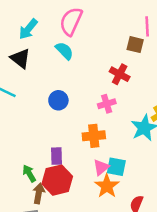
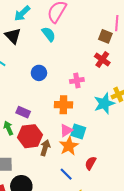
red cross: (120, 74) -> (102, 59), moved
purple rectangle: (56, 156) -> (23, 112), moved, turned -72
brown arrow: (39, 193) -> (45, 148), moved

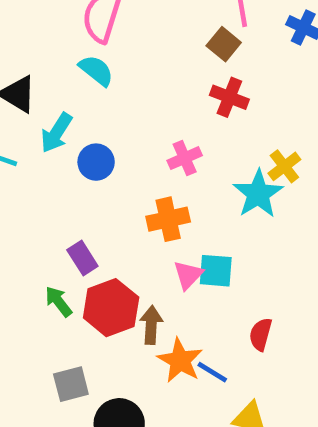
cyan arrow: (22, 13) -> (56, 133), moved
brown square: (105, 36) -> (224, 44), turned 32
purple rectangle: (23, 112) -> (82, 258), turned 48
orange star: (69, 146) -> (180, 361), moved

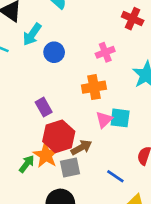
green arrow: (58, 301) -> (27, 164), moved, turned 72
brown arrow: (151, 325) -> (81, 147), turned 55
orange star: (180, 361) -> (46, 155), moved
gray square: (71, 384) -> (70, 167), moved

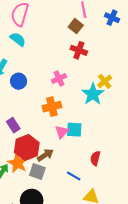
gray square: (70, 167) -> (37, 172), turned 35

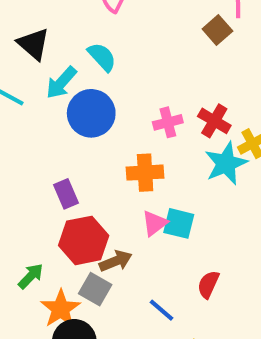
cyan semicircle: (18, 39) -> (102, 57), moved
red cross: (79, 50) -> (214, 121), moved
blue circle: (19, 81) -> (91, 113), size x1.5
orange star: (18, 163) -> (61, 309), moved

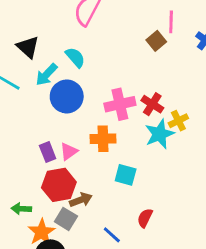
pink cross: (168, 122) -> (120, 104), size x1.5
pink triangle: (155, 223) -> (69, 151), moved
green arrow: (31, 276) -> (21, 209), turned -132

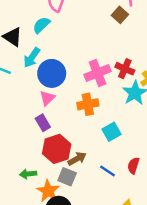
cyan semicircle: (75, 57) -> (41, 25), moved, turned -84
pink triangle: (69, 151) -> (47, 98), moved
cyan square: (126, 175) -> (111, 132), turned -36
blue line: (112, 235) -> (107, 171), moved

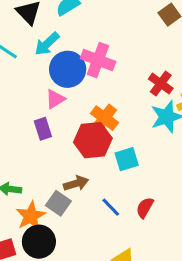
pink cross: (98, 73) -> (98, 60), moved, turned 30
orange cross: (88, 104) -> (104, 118), turned 35
red hexagon: (57, 149) -> (93, 140), moved

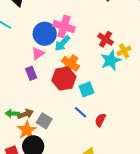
cyan arrow: (47, 44) -> (62, 43), moved
brown arrow: (76, 183) -> (25, 114), moved
blue line: (111, 207) -> (81, 112), moved

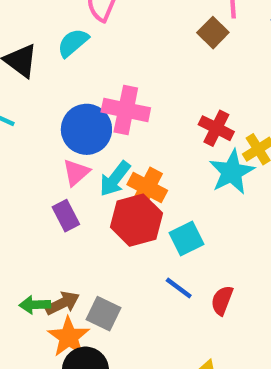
cyan arrow: (62, 43) -> (115, 179), moved

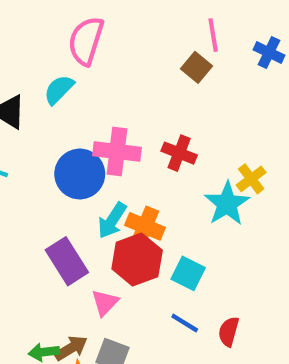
red cross: (216, 128) -> (179, 153), moved
pink triangle: (76, 172) -> (105, 303), moved
purple rectangle: (66, 216) -> (67, 261), size x1.5
cyan square: (187, 239) -> (188, 273), turned -32

